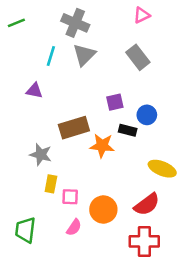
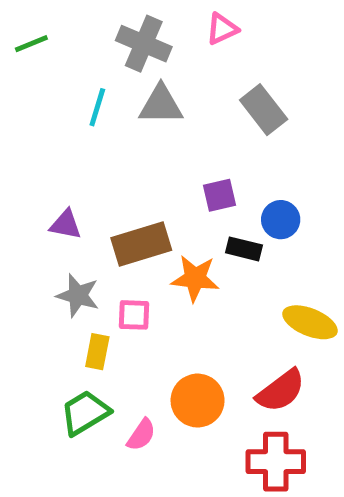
pink triangle: (142, 15) -> (222, 29), moved
gray triangle: (84, 55) -> (161, 105), turned 45
purple triangle: (34, 91) -> (66, 225), moved
pink square: (70, 197) -> (134, 315), moved
green trapezoid: (25, 230) -> (85, 413), moved, turned 52

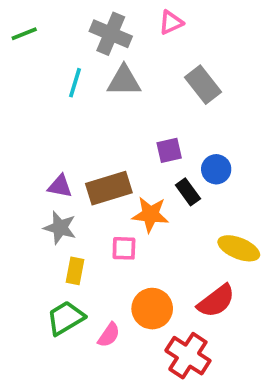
purple triangle: (66, 225) -> (60, 186), moved
black rectangle: (244, 249) -> (188, 192), turned 40
pink square: (134, 315) -> (124, 248), moved
red cross: (276, 462) -> (188, 356), moved, turned 33

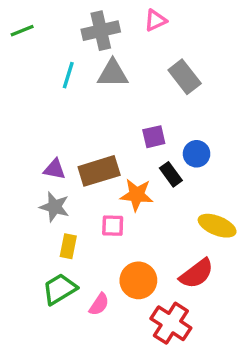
gray cross: (111, 34) -> (101, 31), turned -36

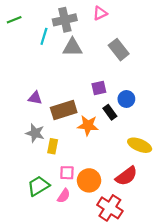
cyan line: (68, 75) -> (44, 36), moved
purple triangle: (55, 169) -> (35, 98), moved
pink square: (113, 226) -> (67, 173), moved
yellow rectangle: (68, 246) -> (53, 146), moved

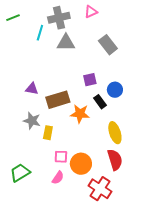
yellow ellipse: (140, 145) -> (115, 133), moved, turned 50
red semicircle: (126, 176) -> (115, 160), turned -70
green trapezoid: (38, 186) -> (20, 173), moved

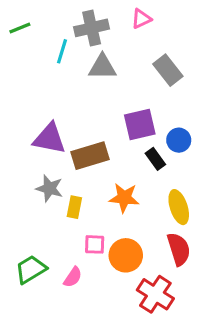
purple square: (90, 80) -> (140, 125), size x1.5
purple triangle: (32, 89) -> (49, 139), size x1.6
orange star: (80, 114) -> (124, 198), moved
pink semicircle: (58, 178) -> (73, 277), moved

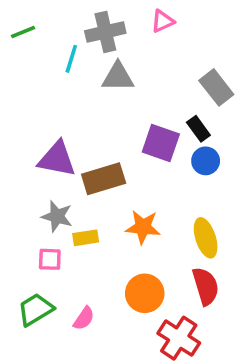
gray rectangle: (168, 70) -> (216, 87), moved
purple square: (140, 125) -> (161, 143), turned 32
black rectangle: (155, 159) -> (198, 129), moved
yellow rectangle: (74, 207) -> (86, 238), turned 70
pink square: (95, 244) -> (50, 259), moved

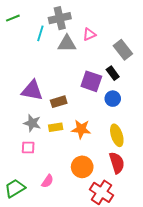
pink triangle: (163, 21) -> (89, 34), moved
blue circle: (206, 161) -> (113, 99), moved
brown rectangle: (104, 179) -> (59, 102), size x0.7
yellow rectangle: (86, 238) -> (56, 127), moved
green trapezoid: (36, 309) -> (15, 188), moved

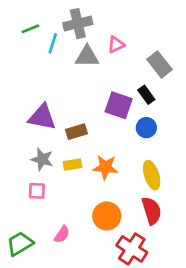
green line: (13, 18) -> (30, 29), moved

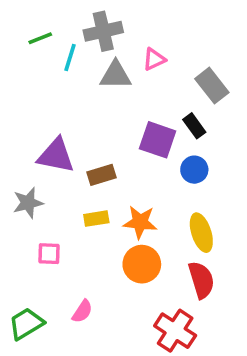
gray star: (42, 159) -> (28, 203), moved, turned -30
orange circle: (107, 216) -> (142, 264), moved

